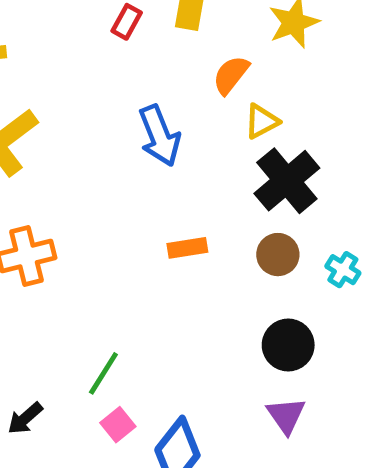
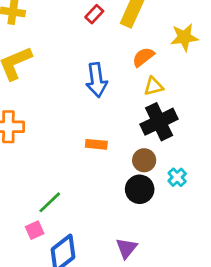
black circle: (288, 345) -> (140, 189), moved
green line: (103, 373) -> (50, 202), moved

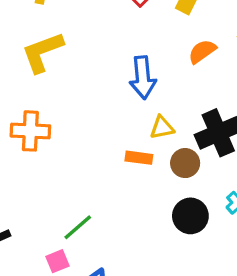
yellow triangle: (154, 86) -> (162, 128), moved
brown circle: (144, 160) -> (185, 163), moved

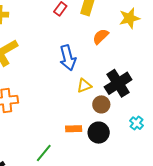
orange rectangle: (139, 158) -> (74, 129), moved
black circle: (190, 216) -> (99, 133), moved

